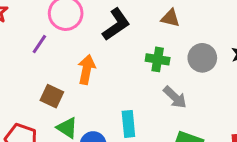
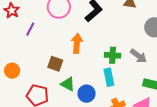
purple line: (39, 44) -> (30, 29), moved
green cross: (158, 59) -> (113, 55), moved

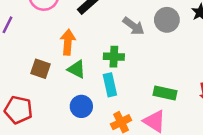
gray arrow: (139, 56) -> (133, 26), moved
green triangle: (68, 84) -> (77, 69), moved

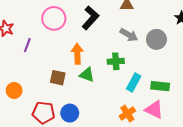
gray circle: (167, 20) -> (156, 39), moved
cyan rectangle: (110, 85) -> (134, 83), moved, turned 48
blue circle: (81, 106) -> (70, 113), moved

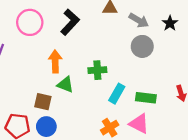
gray arrow: (129, 35) -> (139, 20), moved
brown square: (58, 78) -> (43, 102), moved

